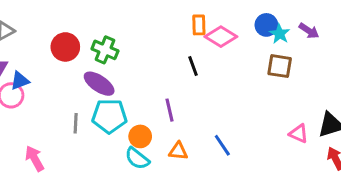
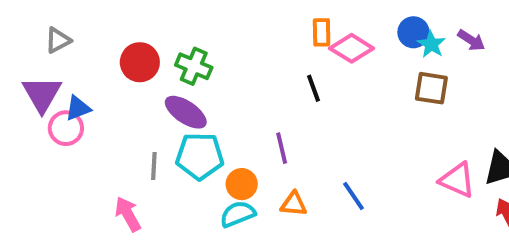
pink triangle: (299, 134) -> (457, 180), size x1.4
pink arrow: (35, 158) -> (128, 214), moved
cyan semicircle: (137, 158) -> (238, 214), turned 120

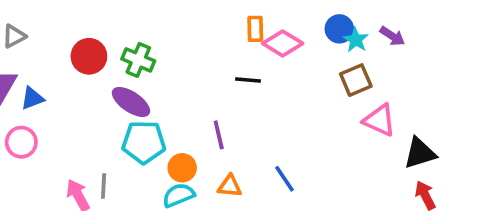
black line: (314, 88) -> (248, 80), turned -65
brown square: (431, 88) -> (356, 80), turned -32
pink circle: (66, 128) -> (21, 142), moved
gray line: (154, 166) -> (104, 186), moved
pink triangle: (457, 180) -> (380, 120), moved

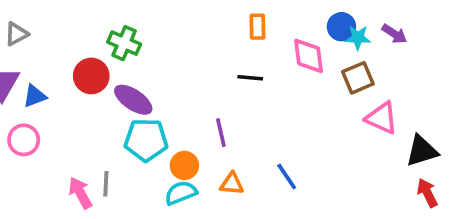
cyan star: (356, 40) -> (358, 38), turned -30
pink diamond: (283, 43) -> (309, 56), moved, turned 51
red circle: (89, 56) -> (91, 76), moved
green cross: (138, 60) -> (124, 43), moved

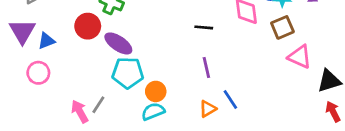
purple line: (221, 133) -> (206, 67), moved
gray line: (106, 184) -> (98, 105), turned 30
orange triangle: (232, 184) -> (208, 109), moved, turned -36

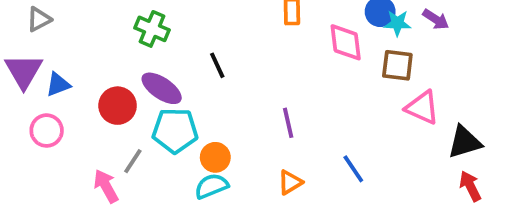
red circle: (88, 26) -> (118, 106), moved
black line: (204, 27) -> (217, 65), moved, turned 60
brown square: (282, 27) -> (397, 65), turned 30
blue line: (230, 99) -> (353, 169), moved
gray line: (98, 105) -> (133, 161), moved

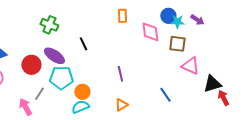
blue line: (353, 169) -> (165, 95), moved
red arrow: (470, 186) -> (223, 98), moved

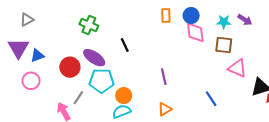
blue circle: (168, 16) -> (191, 16), moved

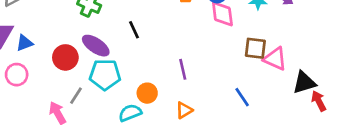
brown square: (224, 45) -> (255, 48), moved
orange circle: (124, 96) -> (147, 93), moved

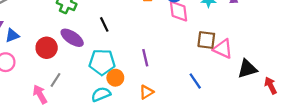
cyan pentagon: (105, 75) -> (102, 62), moved
red arrow: (319, 101) -> (271, 85), moved

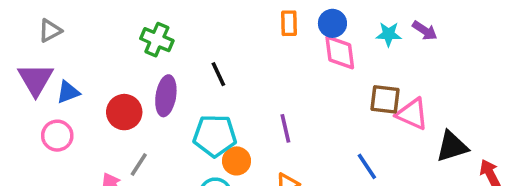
purple ellipse: (72, 38) -> (166, 96), turned 65

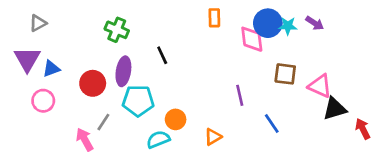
blue circle: (332, 23) -> (268, 23), moved, size x1.4
pink triangle: (412, 114) -> (320, 86), moved
purple line: (285, 128) -> (240, 95), moved
cyan pentagon: (215, 136) -> (138, 101), moved

